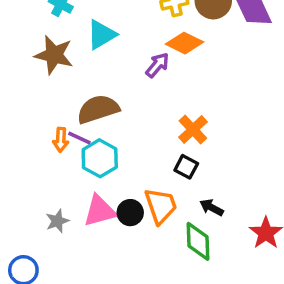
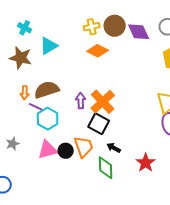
purple arrow: (157, 65) -> (81, 101), moved, turned -42
orange cross: (193, 130) -> (103, 102), size x1.4
orange arrow: (61, 140) -> (25, 93), moved
black square: (186, 167) -> (99, 124), size x1.5
gray star: (57, 221) -> (13, 144), moved

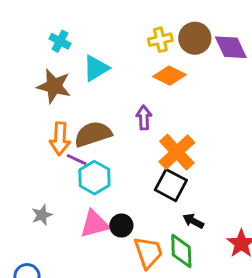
orange arrow: (25, 93) -> (60, 139), size x1.5
purple arrow: (81, 101) -> (144, 118), moved
orange trapezoid: (84, 147) -> (148, 252), moved

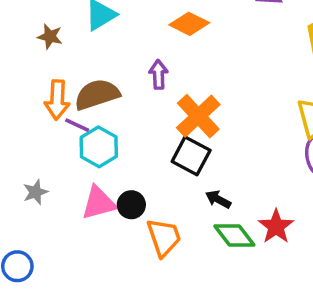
brown star: (54, 86) -> (50, 37), size x0.6
green diamond: (181, 251) -> (234, 235), moved, turned -36

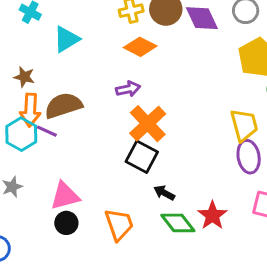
brown star: (50, 37) -> (24, 77), moved
purple arrow: (158, 75) -> (128, 89), moved, turned 80
cyan hexagon: (99, 147) -> (21, 134), moved
black circle: (131, 205) -> (66, 223), moved

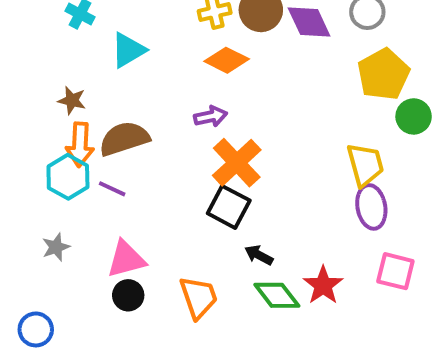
purple line: (47, 131) -> (112, 189), moved

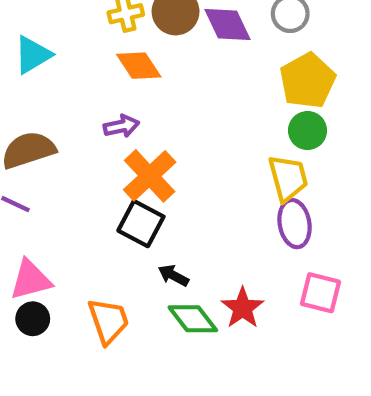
orange diamond: (227, 60) -> (139, 66), turned 30
green circle: (414, 116) -> (308, 131), moved

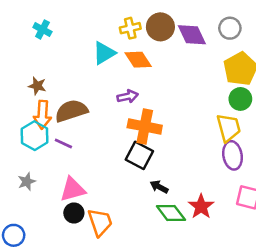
cyan triangle: (33, 55) -> (104, 53), moved
orange cross: (150, 176) -> (145, 126), turned -36
orange trapezoid: (108, 321) -> (100, 222), moved

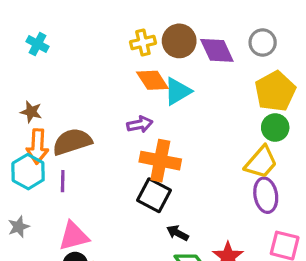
cyan triangle: (104, 53) -> (178, 91), moved
yellow trapezoid: (229, 128) -> (261, 162), turned 56
purple line: (63, 144) -> (63, 181), turned 66

